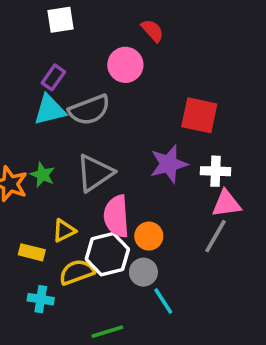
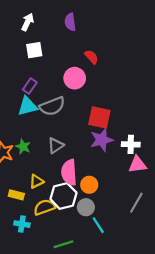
red square: (199, 115) -> (99, 117), moved
gray triangle: (95, 173) -> (56, 145), size x0.7
gray line: (216, 236) -> (136, 203), moved

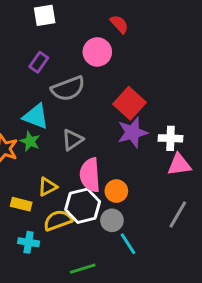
cyan triangle: (28, 106) -> (36, 116), moved, turned 35
red square: (99, 117) -> (130, 103), turned 30

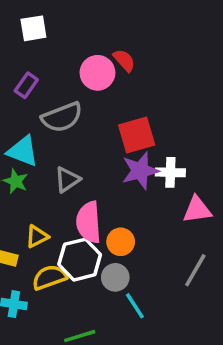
red semicircle: (119, 24) -> (124, 60), moved
red square: (130, 103) -> (137, 135), turned 32
white cross: (171, 138) -> (170, 172), moved

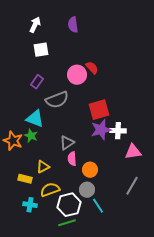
gray triangle: (67, 180) -> (67, 143), moved
pink semicircle: (89, 222) -> (72, 159), size x0.6
white hexagon: (80, 260) -> (69, 205), moved

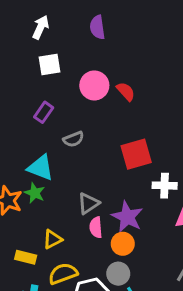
pink circle: (77, 75) -> (94, 85), moved
gray semicircle: (57, 100) -> (73, 139), size x0.6
purple star: (101, 130) -> (127, 217), moved, turned -30

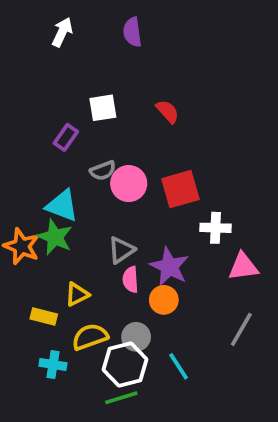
white square: (50, 65) -> (103, 108), moved
pink circle: (94, 85) -> (129, 184), moved
green star: (35, 193) -> (55, 237), size x1.4
gray circle: (118, 274) -> (136, 337), moved

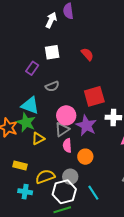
white arrow: (62, 32) -> (51, 20), moved
pink circle: (129, 184) -> (66, 115), moved
purple star: (169, 267) -> (86, 125), moved
yellow triangle: (77, 294) -> (38, 139), moved

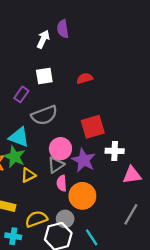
red semicircle: (87, 54) -> (85, 78), turned -64
gray semicircle: (52, 86) -> (44, 115), size x1.6
orange circle: (85, 157) -> (82, 196), size x1.5

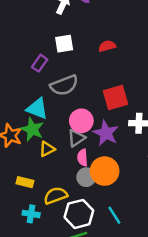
gray circle: (65, 219) -> (86, 177), moved

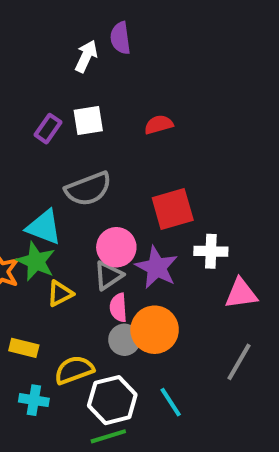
purple rectangle: (40, 63) -> (48, 129), moved

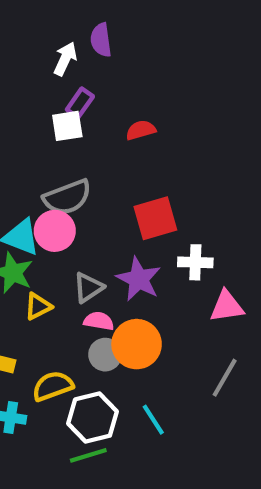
purple rectangle: (48, 129) -> (80, 103), moved
pink circle: (116, 247) -> (55, 231), moved
pink semicircle: (118, 308) -> (99, 321), turned 104

